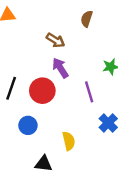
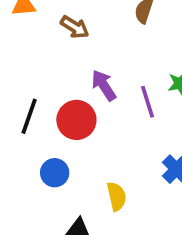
brown arrow: (56, 40) -> (75, 27), moved
purple line: (89, 92) -> (147, 102), moved

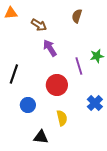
purple arrow: (104, 85) -> (50, 48), moved
red circle: (76, 120) -> (57, 85), moved

